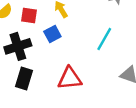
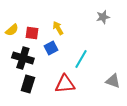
cyan line: (104, 39) -> (81, 59), moved
black cross: (18, 46) -> (23, 58), turned 35

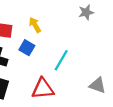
blue square: (51, 48) -> (27, 48), turned -32

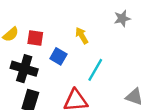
yellow arrow: (35, 25) -> (82, 36), moved

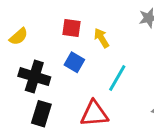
red square: (35, 38) -> (71, 28), moved

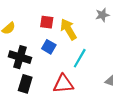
yellow arrow: (101, 38) -> (68, 29), size x1.5

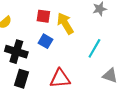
cyan line: (80, 58) -> (94, 48), moved

